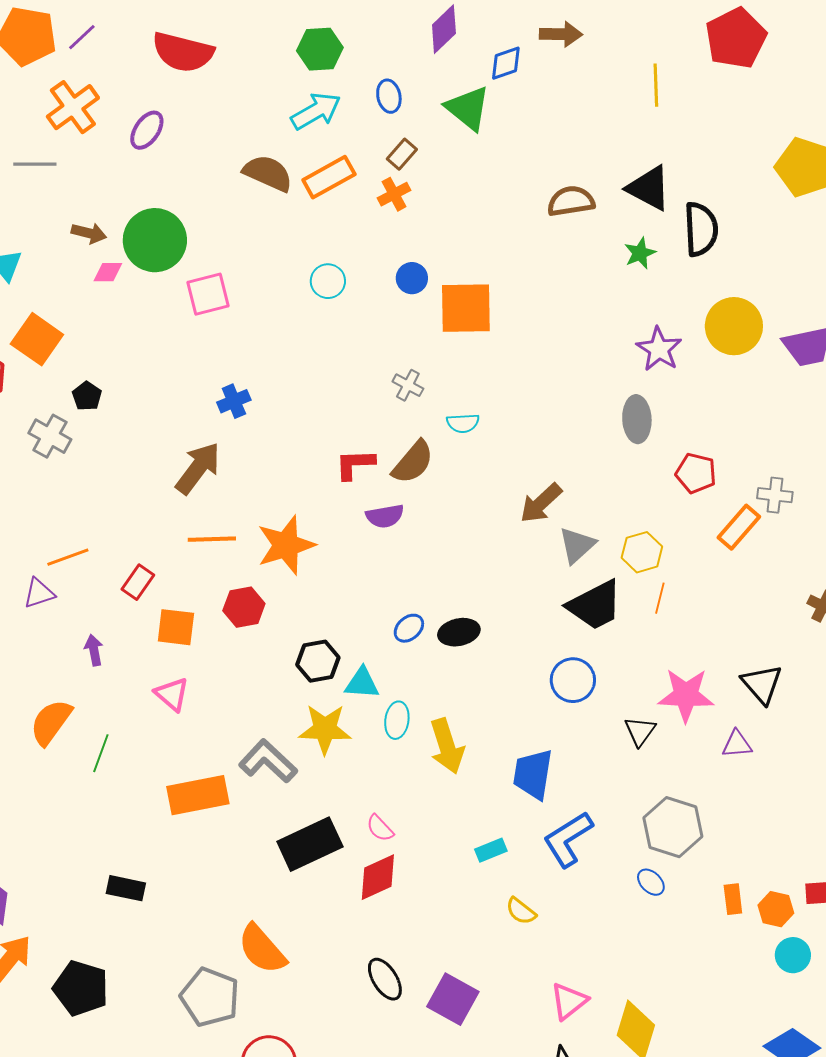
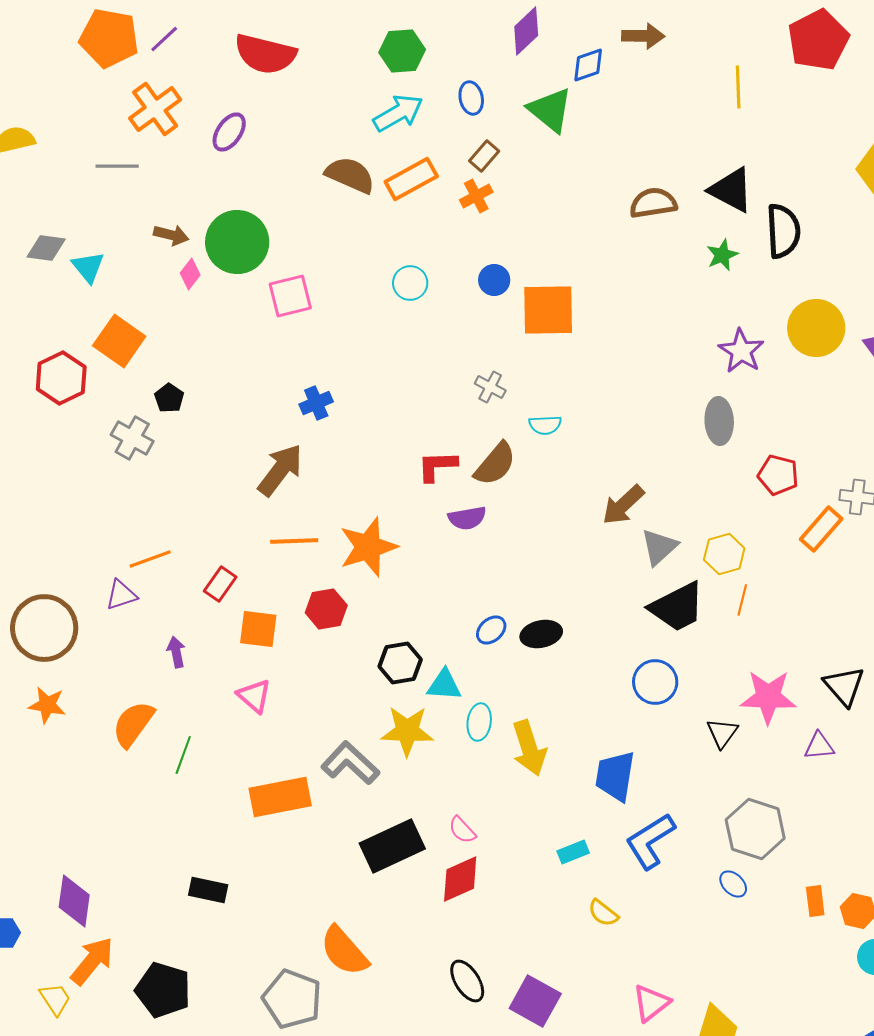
pink diamond: (108, 272) -> (190, 274), turned -52

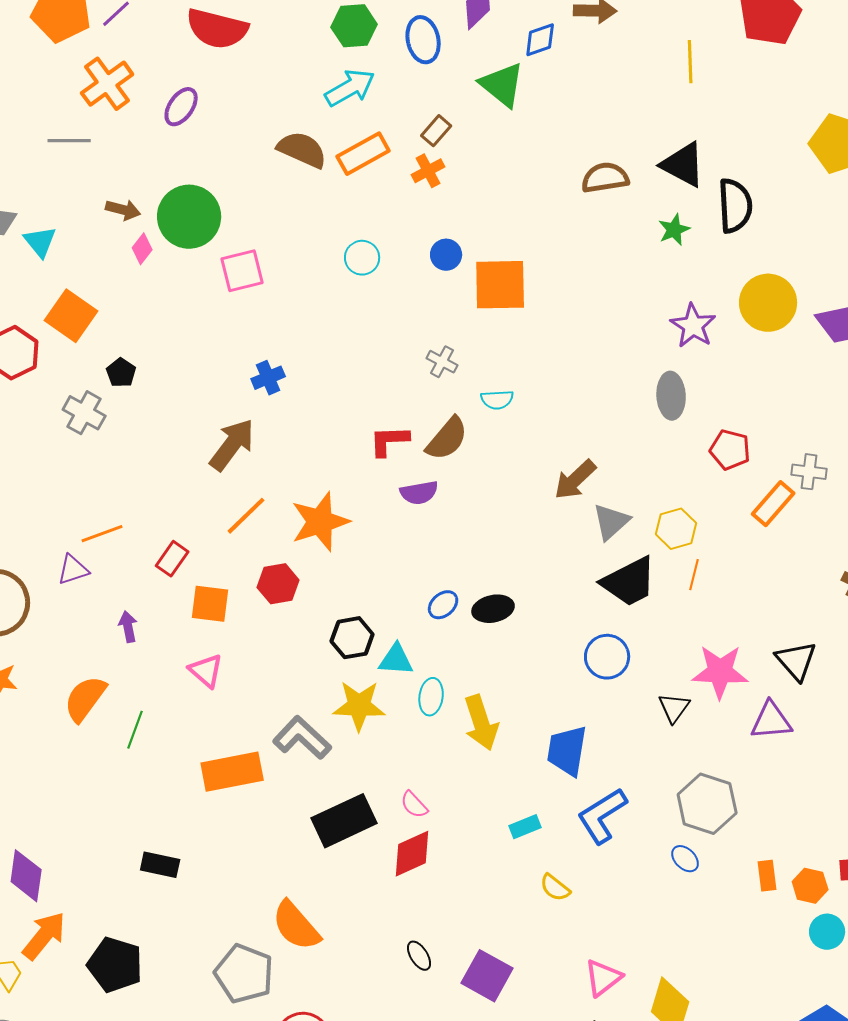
blue ellipse: (471, 98) -> (423, 40), moved, size x1.4
orange line: (294, 541) -> (246, 516), turned -42
purple triangle: (819, 746) -> (771, 721), size x1.4
black ellipse: (467, 981) -> (419, 956), size x0.7

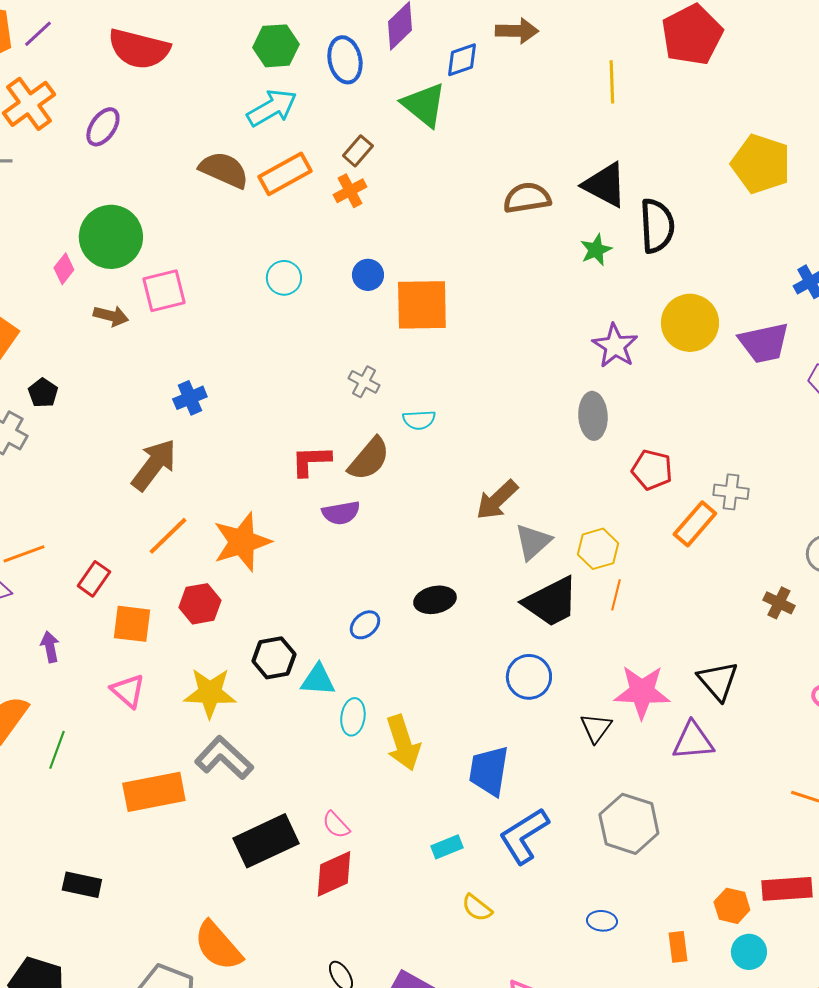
brown arrow: (123, 210) -> (111, 316), moved
black ellipse: (493, 609) -> (435, 600), moved
yellow star: (359, 706) -> (210, 693), moved
blue ellipse: (685, 859) -> (602, 921), moved, turned -40
orange rectangle: (767, 876) -> (678, 947), moved

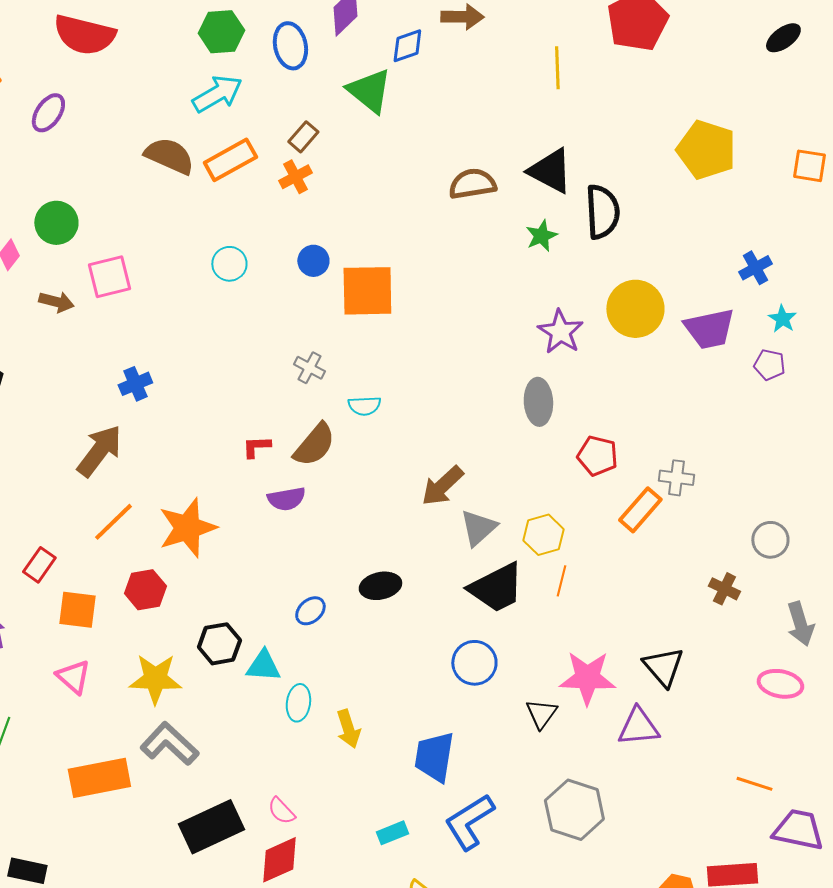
green circle: (111, 237) -> (56, 223), size x0.7
red L-shape: (311, 461) -> (256, 447), size x0.7
yellow arrow: (403, 743) -> (348, 729), size x0.7

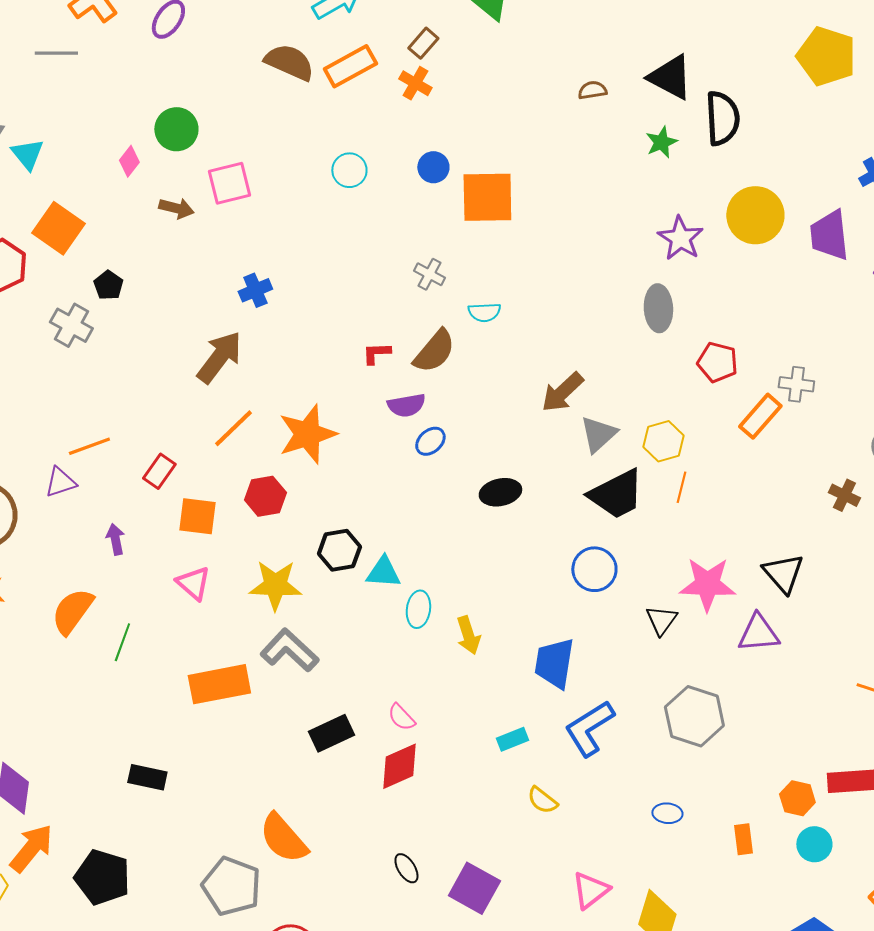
orange cross: (295, 177) -> (415, 83), turned -32
brown semicircle: (472, 184) -> (592, 90), size x0.6
purple trapezoid: (709, 329) -> (829, 235), turned 96
blue ellipse: (310, 611) -> (430, 441), moved
black rectangle: (211, 827) -> (331, 733), size x0.7

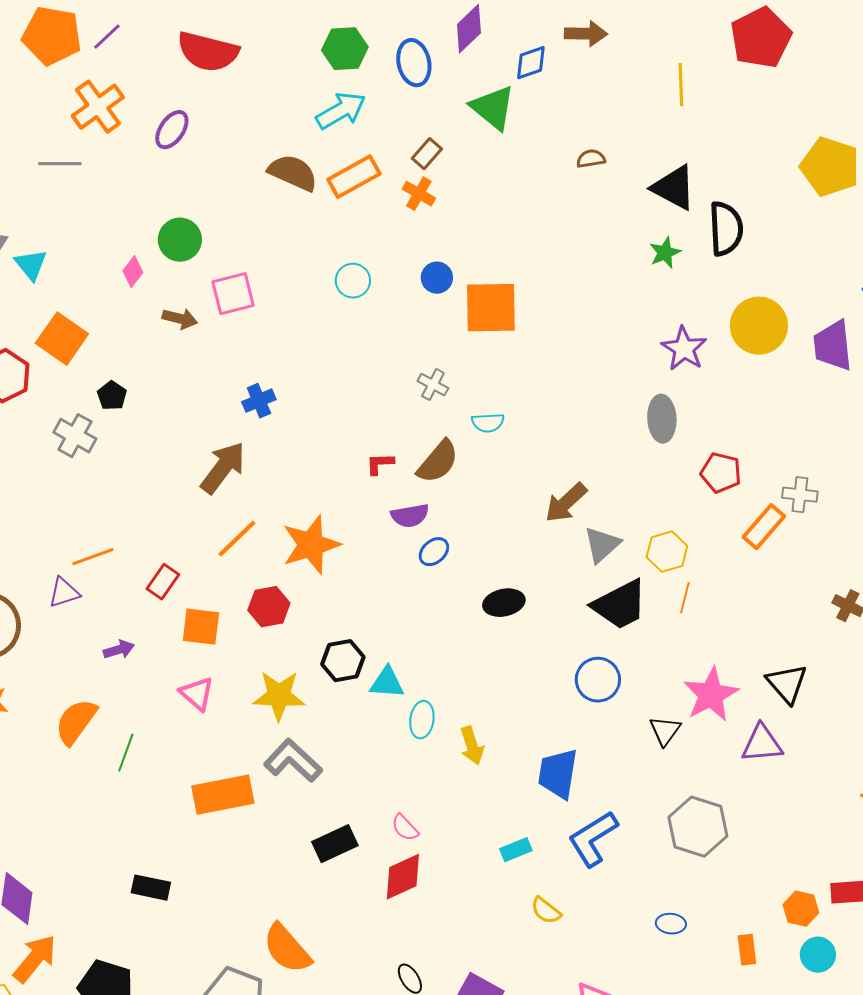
brown semicircle: (592, 90) -> (591, 159), moved
purple arrow: (115, 539) -> (119, 650), turned 84
pink star: (707, 584) -> (711, 695), turned -30

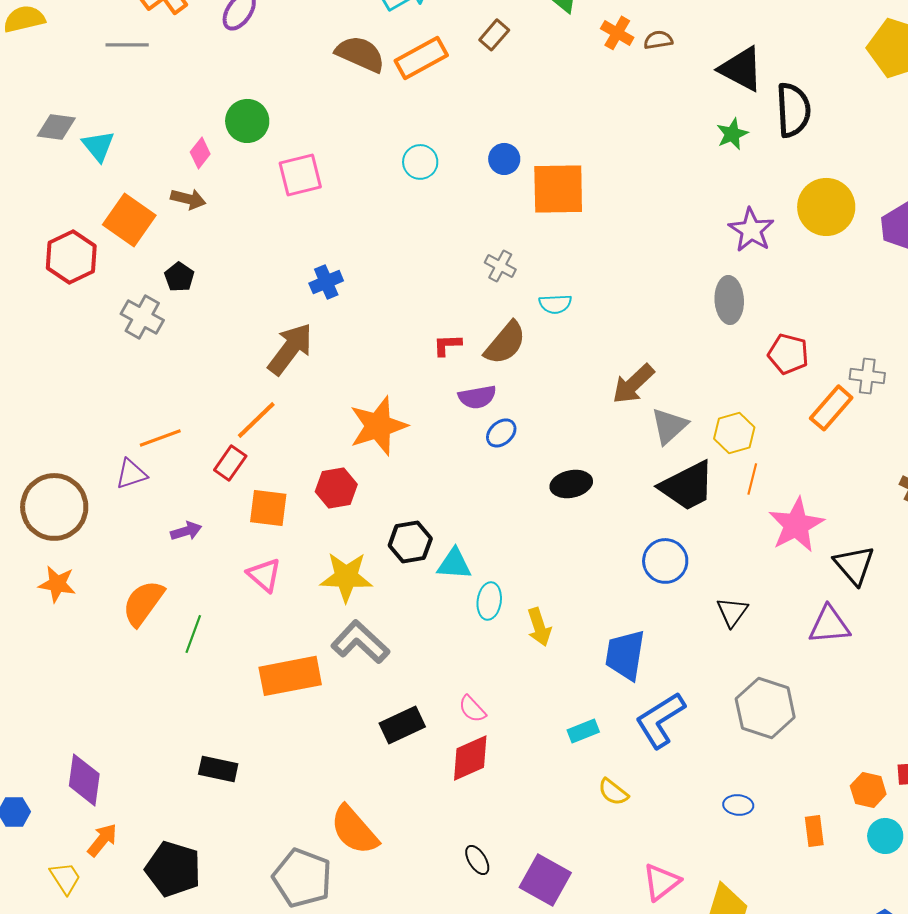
orange cross: (419, 194) -> (617, 33), moved
brown arrow: (180, 319) -> (188, 199), moved
orange line: (237, 539) -> (256, 420), moved
pink star: (711, 695) -> (796, 525), moved
orange arrow: (35, 959) -> (102, 840), size x0.7

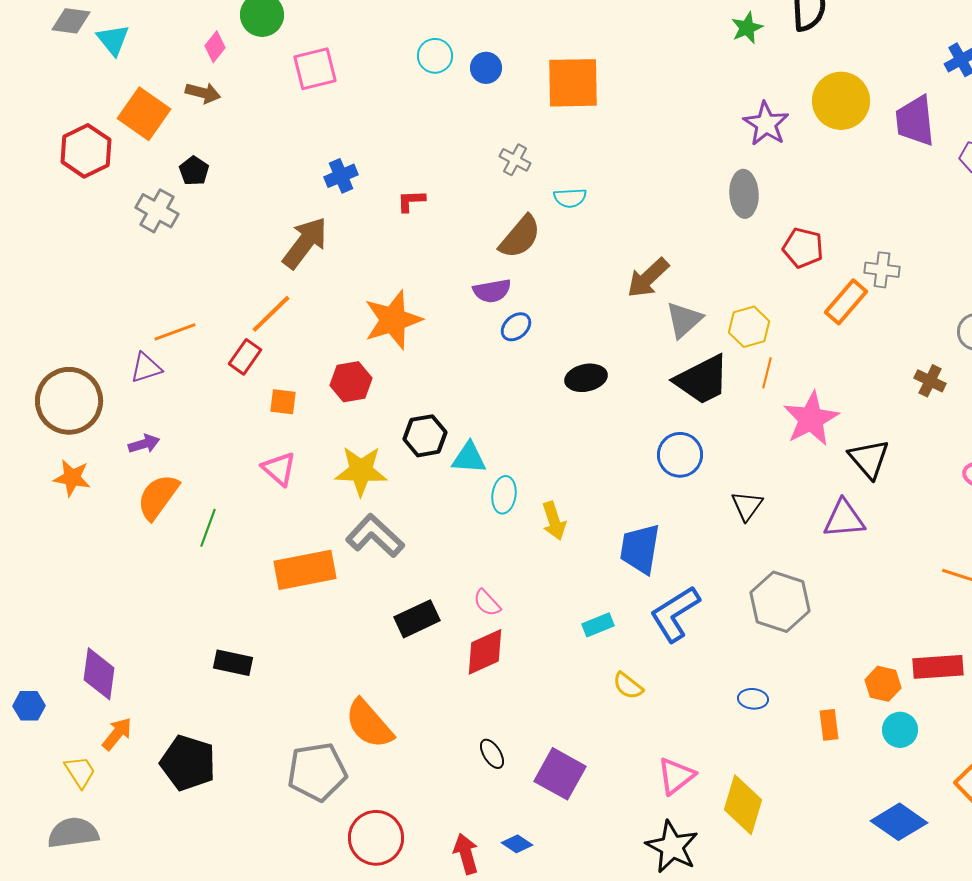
blue circle: (504, 159) -> (486, 68), moved
red L-shape: (447, 345) -> (411, 201), moved
orange square: (268, 508) -> (283, 402), size x0.7
purple arrow: (186, 531) -> (144, 444), moved
gray pentagon: (302, 878) -> (317, 772), turned -30

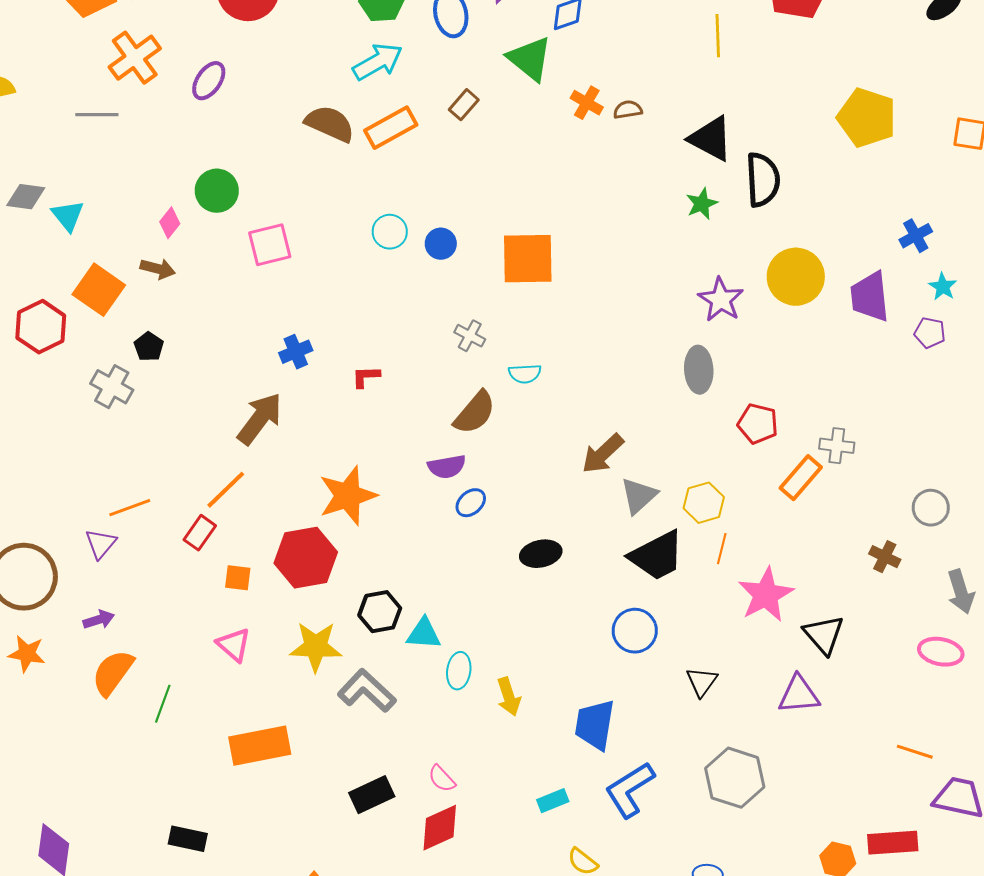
purple triangle: (146, 368) -> (101, 544), turned -32
red hexagon: (351, 382) -> (306, 558), size x1.5
gray L-shape: (375, 536) -> (367, 691), moved

